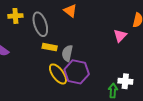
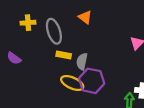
yellow ellipse: (58, 74) -> (72, 83), turned -30

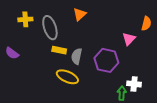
orange triangle: (85, 17) -> (80, 14), turned 40
purple hexagon: (92, 81) -> (106, 60), moved

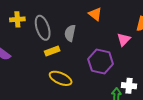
orange triangle: (80, 14) -> (95, 14), moved, turned -40
yellow rectangle: (59, 50) -> (52, 51), turned -32
gray semicircle: (77, 56) -> (70, 33), moved

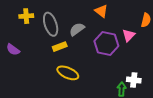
gray semicircle: (70, 33) -> (77, 29), turned 42
purple hexagon: (101, 61) -> (106, 43), moved

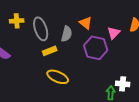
orange triangle: (101, 11) -> (86, 23), moved
gray semicircle: (77, 29) -> (67, 34), turned 140
pink triangle: (129, 35) -> (114, 33), moved

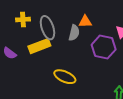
orange triangle: (86, 23) -> (85, 22), moved, turned -40
yellow rectangle: (50, 51) -> (39, 46), moved, size x1.5

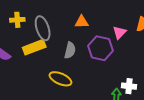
gray semicircle: (74, 33) -> (70, 50), moved

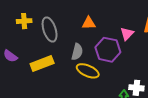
yellow rectangle: (34, 47) -> (42, 63), moved
yellow ellipse: (60, 79) -> (88, 71), moved

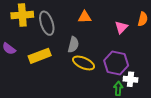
yellow cross: (24, 21) -> (22, 15), size x1.5
purple hexagon: (108, 50) -> (116, 63), moved

